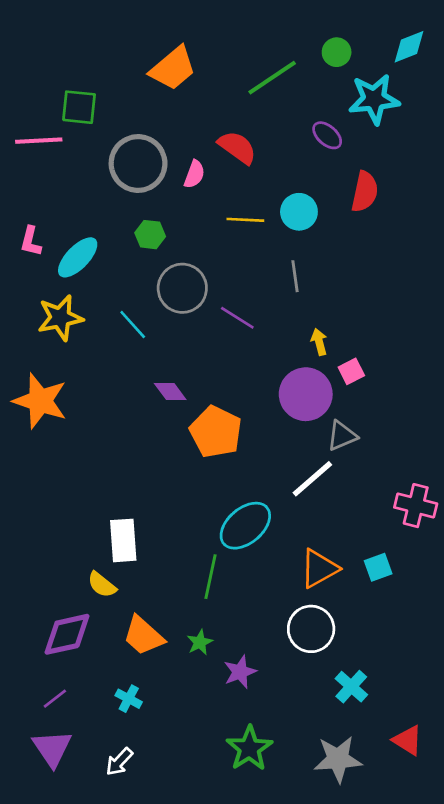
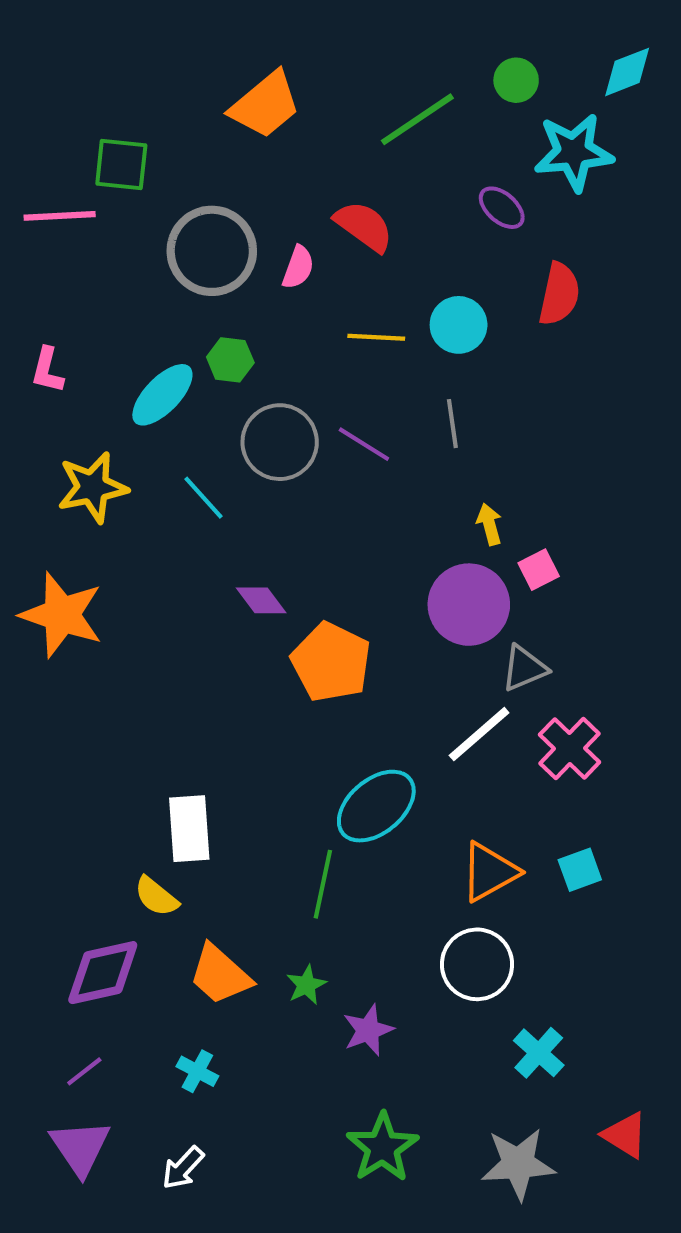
cyan ellipse: (78, 257) -> (162, 395), moved
purple line: (237, 318) -> (364, 444), moved
pink cross: (416, 506) -> (570, 748), moved, turned 30

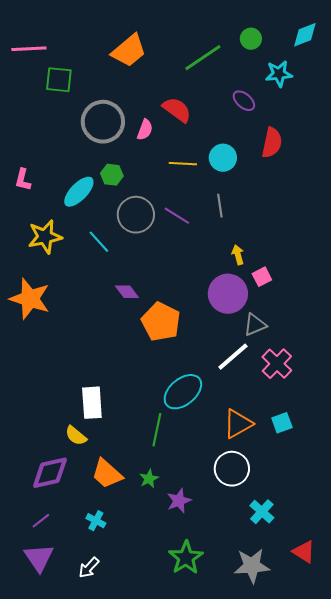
cyan star: (574, 152) -> (279, 74), size x0.7
pink line: (60, 216) -> (29, 49), moved

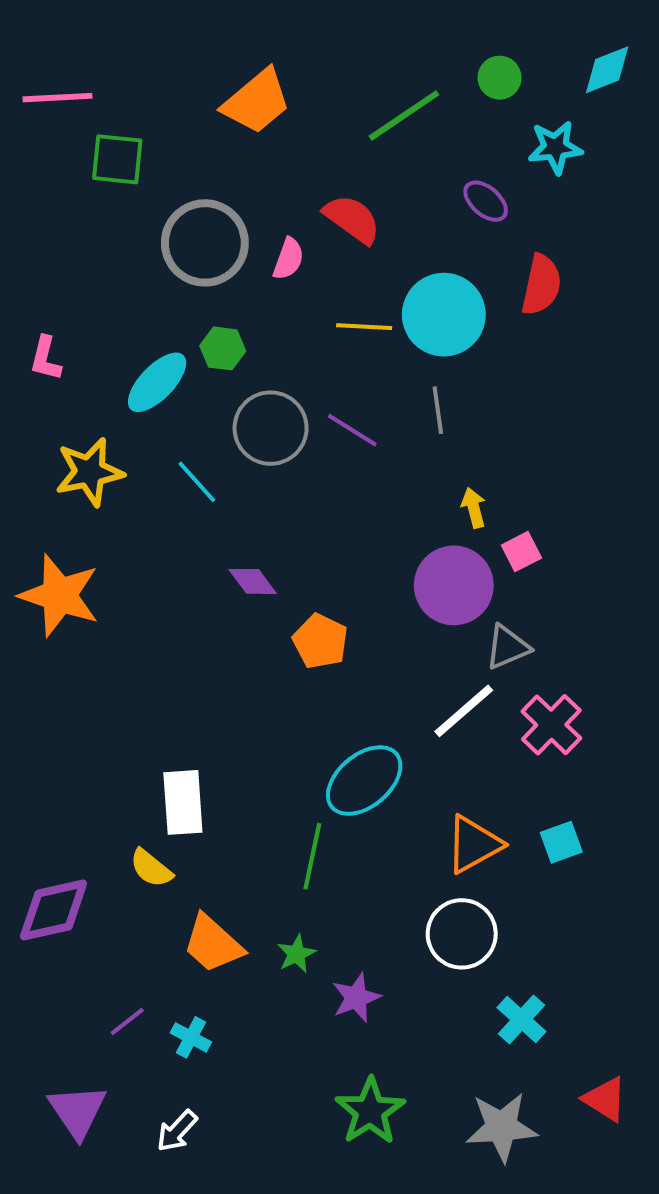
cyan circle: (223, 158) -> (444, 315), size x1.5
orange pentagon: (161, 322) -> (320, 641), size x0.7
purple diamond: (50, 473) -> (54, 910), moved
purple line: (41, 521) -> (127, 1021), moved

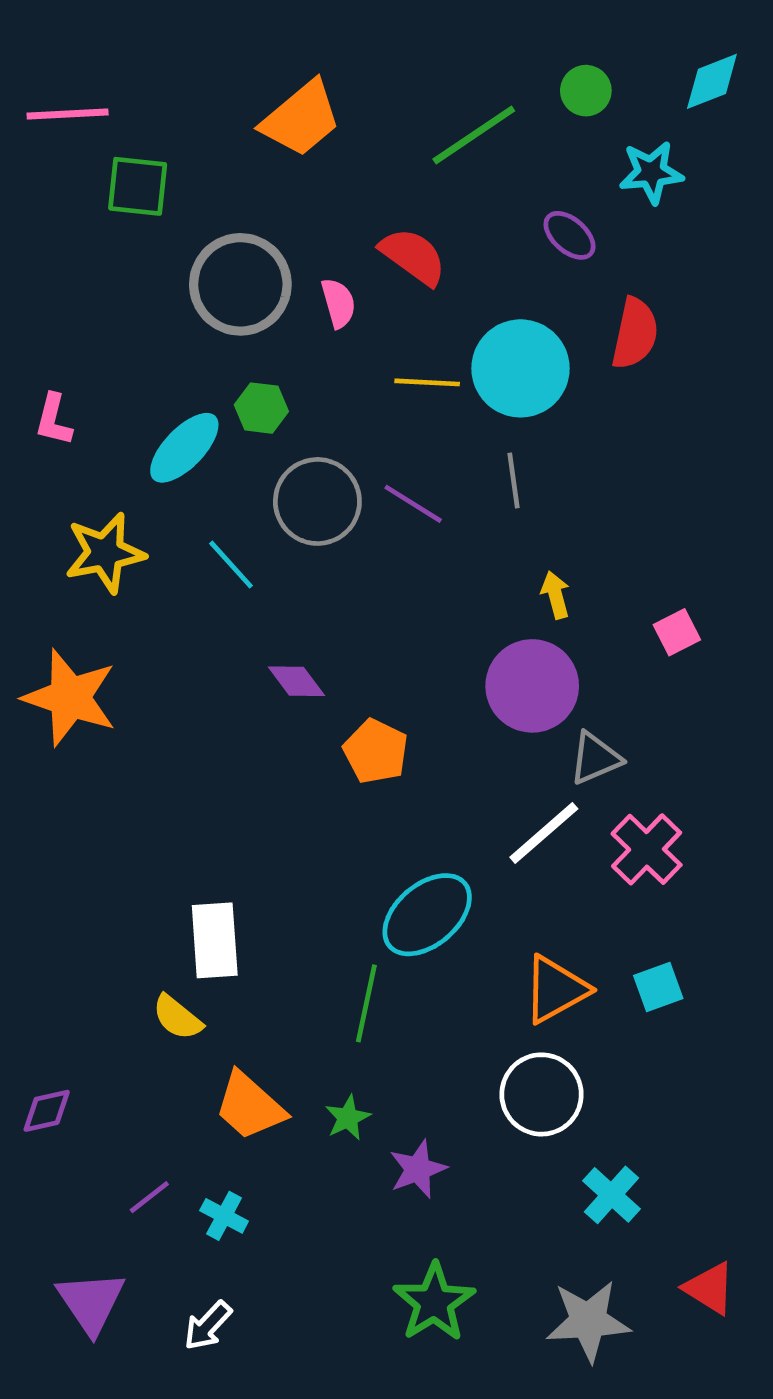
pink semicircle: (288, 259) -> (338, 303), turned -36
pink square: (521, 552) -> (677, 632), moved
purple diamond: (54, 910) -> (47, 1111), moved, size x0.6

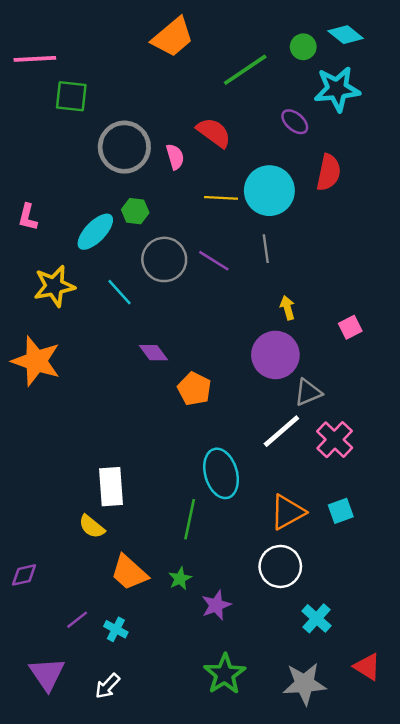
cyan diamond: (712, 81) -> (346, 35), moved, turned 60
orange trapezoid: (301, 119) -> (173, 37), moved
cyan star: (651, 172) -> (337, 89), size x1.4
cyan ellipse: (427, 915) -> (221, 473), turned -66

